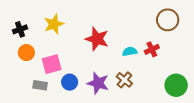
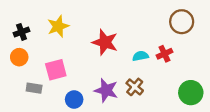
orange circle: (26, 53) -> (19, 57), moved
blue circle: (70, 82) -> (74, 99), moved
gray rectangle: (40, 85) -> (34, 88), moved

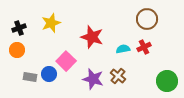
brown circle: (182, 22) -> (147, 19), moved
pink square: (56, 70) -> (66, 61), moved, turned -30
blue circle: (74, 99) -> (49, 74), moved

